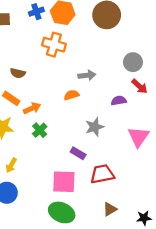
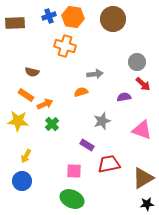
pink triangle: (138, 137) -> (142, 130), turned -45
pink square: (64, 182) -> (74, 171), size x0.7
brown triangle: (110, 209) -> (143, 178), moved, size x1.6

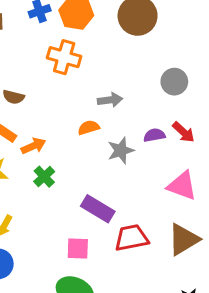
red arrow: (143, 84) -> (184, 132), moved
gray star: (102, 121) -> (121, 151), moved
purple rectangle: (87, 145) -> (98, 209), size x1.5
brown triangle: (143, 178) -> (184, 239), moved

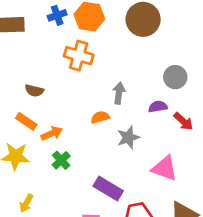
gray arrow: (110, 100) -> (119, 93), turned -75
purple semicircle: (154, 135) -> (158, 107), moved
pink triangle: (182, 186) -> (165, 168), moved

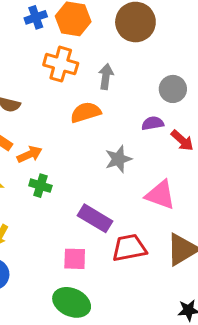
gray arrow: (119, 93) -> (106, 77), moved
orange semicircle: (100, 117) -> (86, 112), moved, size x1.4
green cross: (61, 160) -> (40, 186), turned -30

